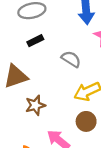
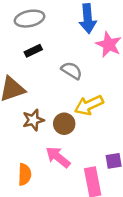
brown circle: (86, 121) -> (64, 124), moved

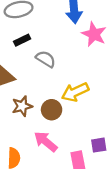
gray semicircle: (72, 71) -> (46, 59), moved

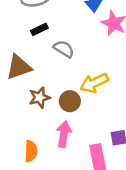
pink arrow: (46, 142) -> (64, 134), turned 60

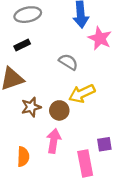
black rectangle: (39, 29) -> (22, 45), moved
gray semicircle: (64, 49) -> (68, 62), moved

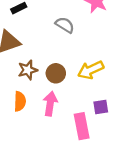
yellow arrow: (82, 94) -> (91, 70), moved
orange semicircle: (23, 157) -> (20, 101), moved

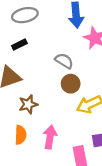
brown circle: (56, 73) -> (71, 84), moved

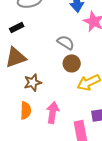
black rectangle: (19, 45) -> (17, 27), moved

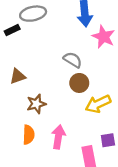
black rectangle: (17, 27) -> (12, 30), moved
brown triangle: (16, 57) -> (18, 76), size x0.7

